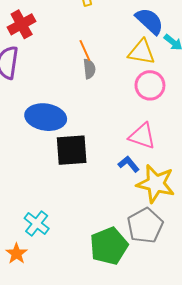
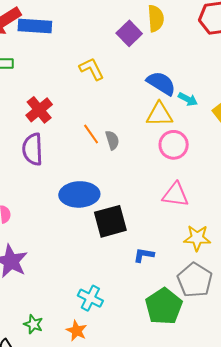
orange line: (85, 51) -> (91, 134), moved
blue L-shape: (129, 164) -> (144, 255), moved, turned -30
yellow star: (156, 184) -> (197, 238), size x0.7

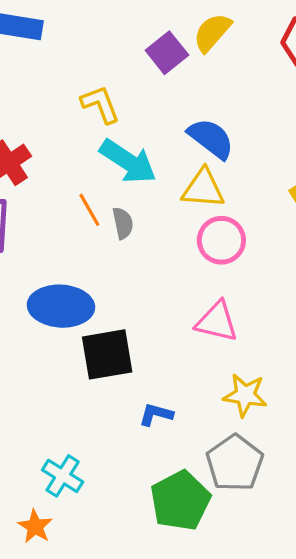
yellow semicircle: (156, 18) -> (212, 32), turned -140
cyan arrow: (188, 99) -> (128, 161), moved, size x1.8

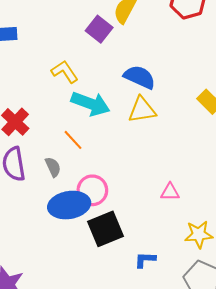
gray semicircle: (123, 223) -> (53, 167), moved
pink circle: (221, 240) -> (92, 190), moved
pink triangle: (217, 322) -> (170, 192), size x0.7

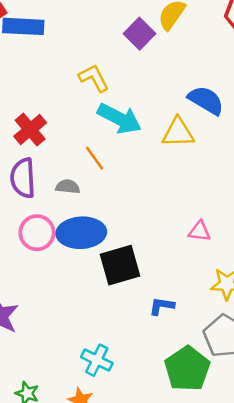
blue semicircle: (140, 77) -> (206, 100), moved
gray semicircle: (53, 167) -> (68, 187), turned -66
pink circle: (92, 190) -> (37, 233), moved

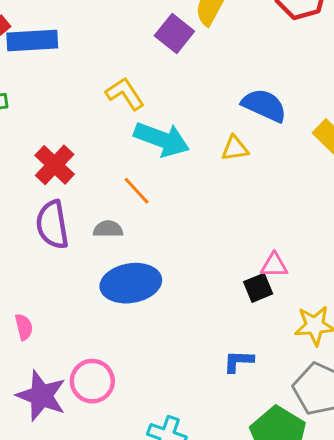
yellow triangle: (178, 133) -> (235, 148), size x0.7
pink circle: (37, 233) -> (92, 381), moved
black square: (120, 265) -> (258, 288), moved, size x0.6

